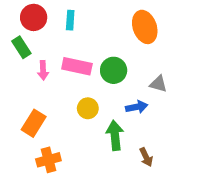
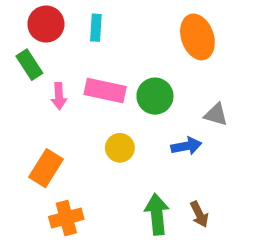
green arrow: (115, 135) -> (157, 214), moved

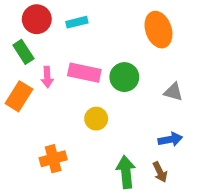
cyan rectangle: (96, 28) -> (77, 22), turned 72
blue arrow: (186, 146) -> (170, 139), moved
orange rectangle: (46, 168) -> (19, 96), moved
orange cross: (66, 218) -> (53, 159), moved

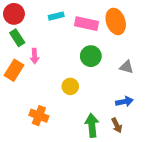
red circle: (37, 19) -> (14, 14), moved
pink rectangle: (84, 73) -> (86, 24), moved
orange cross: (53, 159) -> (39, 116), turned 36

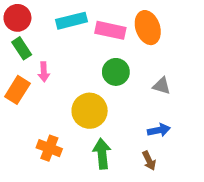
cyan rectangle: (56, 16) -> (72, 21), size x1.5
yellow circle: (70, 86) -> (90, 111), size x1.6
green arrow: (92, 125) -> (102, 154), moved

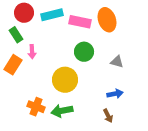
red circle: (17, 18) -> (24, 13), moved
green arrow: (102, 154) -> (62, 111), moved, turned -95

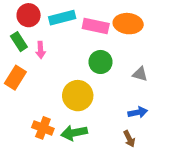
orange ellipse: (107, 20) -> (128, 24), turned -65
pink arrow: (32, 52) -> (41, 50), moved

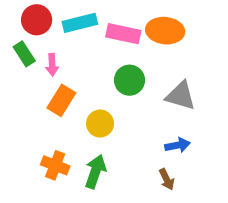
gray triangle: (140, 74) -> (181, 96), size x1.5
orange rectangle: (15, 78) -> (61, 100), moved
yellow circle: (78, 96) -> (100, 124), size x0.7
green arrow: (74, 133) -> (95, 172), turned 120

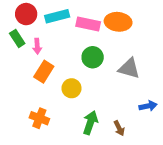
blue arrow: (177, 145) -> (148, 106), moved
green arrow: (95, 172) -> (90, 123), moved

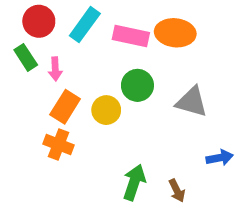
cyan rectangle: (57, 16) -> (85, 25), turned -40
yellow circle: (72, 88) -> (106, 110), moved
orange cross: (39, 118) -> (59, 145), moved

